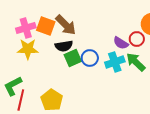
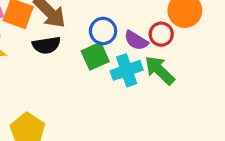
green square: (73, 58) -> (95, 56), moved
blue circle: (90, 58) -> (103, 31), moved

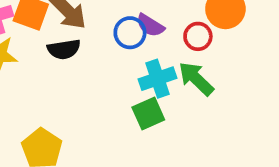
purple semicircle: (136, 40) -> (150, 25), moved
green square: (95, 56) -> (148, 114), moved

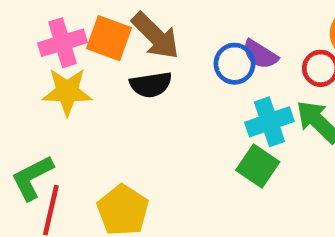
green square: (148, 114) -> (258, 166), turned -32

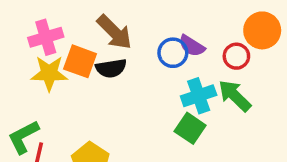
orange square: (109, 38) -> (80, 61), moved

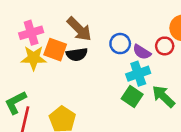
purple semicircle: (192, 46) -> (142, 52), moved
green arrow: (235, 96) -> (163, 96), moved

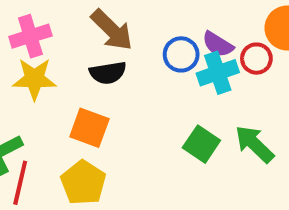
orange square: (55, 50) -> (89, 128), moved
purple semicircle: (142, 52) -> (218, 44), moved
cyan cross: (138, 74) -> (218, 73), moved

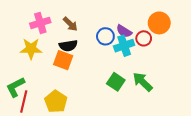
brown arrow: (112, 30) -> (70, 24), size x0.7
pink cross: (30, 36) -> (40, 23), moved
orange square: (89, 128) -> (63, 60), moved

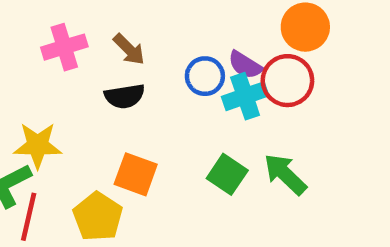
orange circle: (159, 23) -> (305, 27), moved
red circle: (144, 38) -> (287, 81), size x1.5
yellow star: (31, 49) -> (38, 145), moved
orange square: (63, 60) -> (136, 174), moved

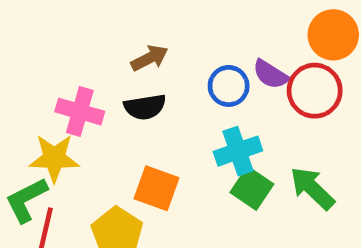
pink cross: (64, 47) -> (80, 112), moved, turned 33
brown arrow: (129, 49) -> (150, 58), turned -72
cyan cross: (245, 96) -> (238, 151), moved

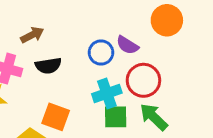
brown arrow: (150, 58) -> (32, 35), moved
red circle: (315, 91) -> (143, 80), moved
green square: (252, 188) -> (116, 117), turned -35

